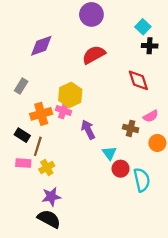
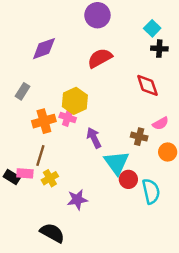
black rectangle: (22, 135) -> (12, 177), moved
cyan triangle: (109, 153) -> (116, 163), size x1.6
purple star: (51, 197) -> (77, 200), moved

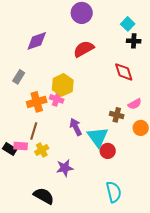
purple arrow: (94, 138) -> (76, 127), moved
cyan semicircle: (151, 191) -> (114, 192), moved

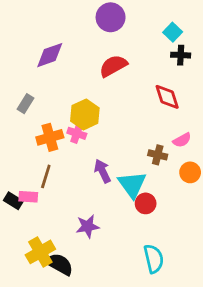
yellow cross: (42, 150) -> (40, 252), moved, size x1.5

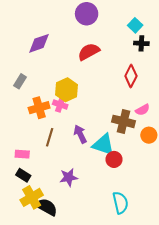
red diamond: (167, 97) -> (131, 76), turned 45
brown cross: (158, 155) -> (124, 121), size x1.5
brown line: (46, 176) -> (50, 137), moved
cyan triangle: (132, 185) -> (103, 145), turned -35
black rectangle: (13, 201) -> (23, 175), moved

